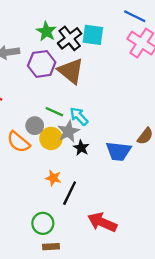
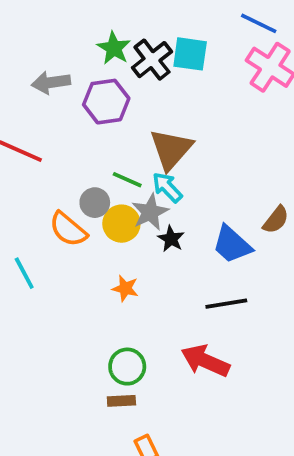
brown triangle: (71, 71) -> (171, 149), moved, turned 32
blue trapezoid: (118, 151) -> (232, 245), turned 36
black line: (70, 193) -> (226, 304), moved, turned 55
green circle: (43, 223) -> (127, 367), moved

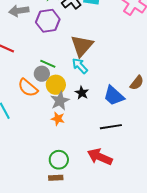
green line: (127, 180) -> (48, 64), moved
gray star: (150, 212) -> (60, 101), moved

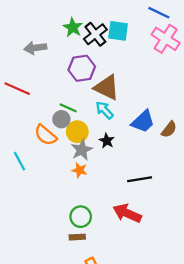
purple hexagon: (48, 21) -> (82, 68), moved
brown triangle: (82, 46) -> (107, 87), turned -45
blue trapezoid: (114, 96) -> (143, 121), moved, turned -85

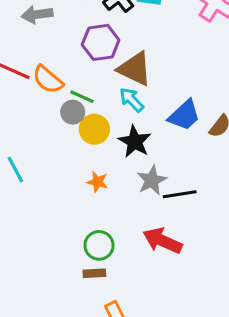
orange semicircle: (46, 135) -> (48, 80), moved
black star: (107, 141) -> (135, 142), size x1.5
gray star: (82, 150) -> (152, 180), moved

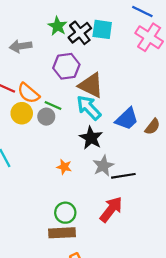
cyan arrow: (132, 100) -> (89, 108), size x1.4
yellow circle: (94, 129) -> (22, 113), moved
red arrow: (163, 241) -> (111, 209), turned 104
brown rectangle: (94, 273) -> (62, 233), size x1.6

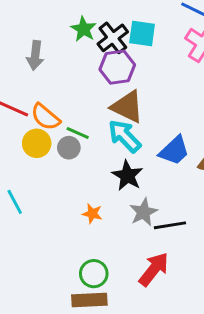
gray arrow: (21, 46) -> (35, 55), turned -75
purple hexagon: (66, 66) -> (117, 67), moved

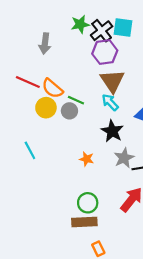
green star: (84, 29) -> (80, 24), turned 30
brown triangle: (127, 107) -> (112, 81), turned 30
cyan arrow: (125, 136) -> (110, 102), size x0.7

